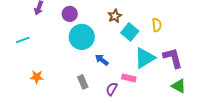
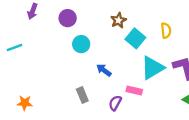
cyan circle: (82, 37) -> (81, 44), size x0.6
orange star: (37, 77) -> (25, 103), moved

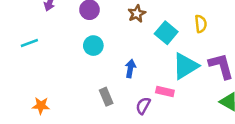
brown star: (118, 20) -> (137, 14), moved
cyan circle: (81, 44) -> (93, 46), moved
blue arrow: (104, 70) -> (130, 69), turned 63

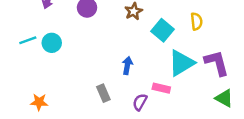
cyan circle: (93, 46) -> (52, 43), moved

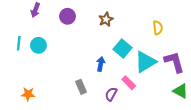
cyan square: (163, 30) -> (122, 48), moved
cyan line: (28, 40) -> (19, 43), turned -64
pink rectangle: (161, 88) -> (129, 83), turned 32

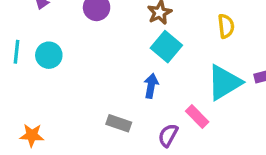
yellow semicircle: (158, 28) -> (226, 26), moved
cyan square: (122, 48) -> (166, 47), moved
gray rectangle: (81, 87) -> (119, 123), turned -48

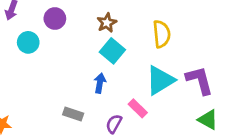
yellow semicircle: (226, 26) -> (162, 34), size x1.4
cyan circle: (49, 55) -> (28, 42), moved

